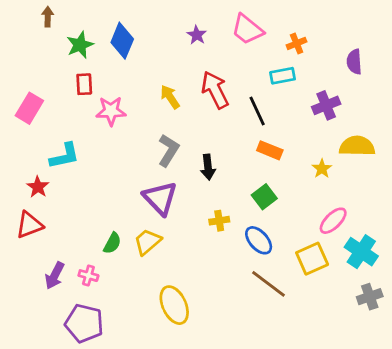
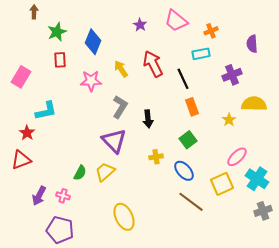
blue diamond: (122, 41) -> (93, 42), moved
pink star: (111, 111) -> (91, 81), moved
orange rectangle: (270, 150) -> (192, 107), turned 48

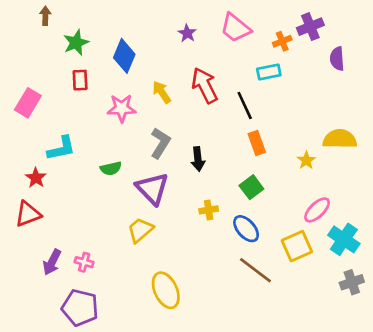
purple cross: (232, 75) -> (310, 27), moved
green semicircle: (80, 173) -> (111, 168), moved, turned 49

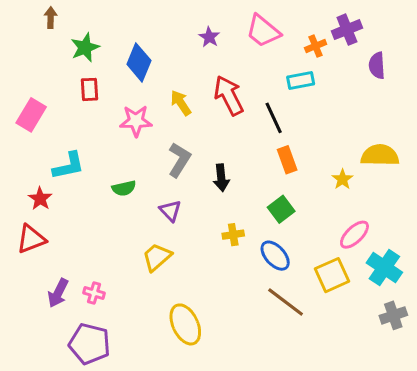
purple triangle: (152, 189) -> (170, 211), size x0.6

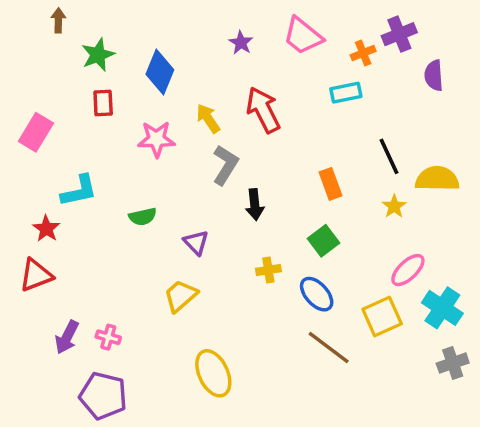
black line: (274, 118) -> (389, 156), moved
gray L-shape: (179, 160) -> (225, 165), moved

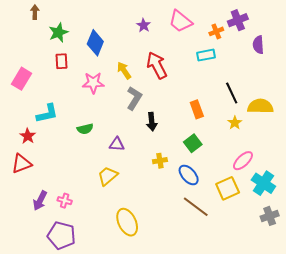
purple triangle: (196, 242) -> (117, 144), turned -42

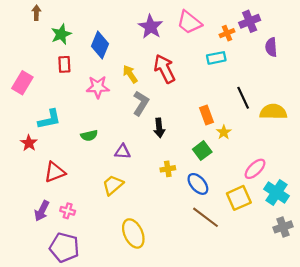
purple star: (144, 25) -> (151, 27), size x1.6
yellow star: (235, 123) -> (224, 132), moved
red triangle: (22, 164) -> (55, 172), moved

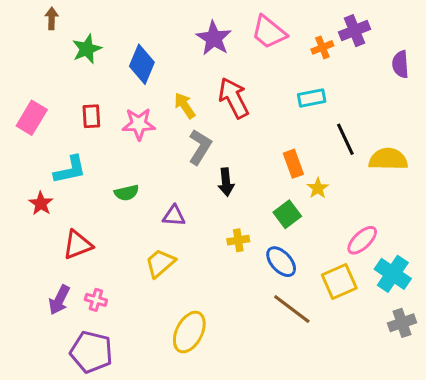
purple semicircle: (271, 47) -> (400, 64), moved
cyan rectangle: (216, 58) -> (312, 98), moved
red rectangle: (64, 64) -> (91, 116), moved
yellow ellipse: (133, 233) -> (189, 332), turned 52

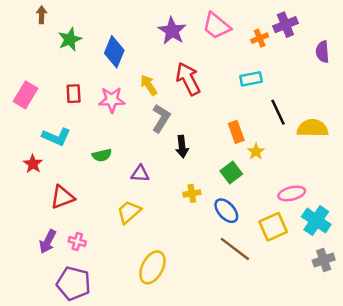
cyan L-shape: (70, 170) -> (56, 137), turned 36
pink ellipse: (362, 240) -> (292, 193), turned 30

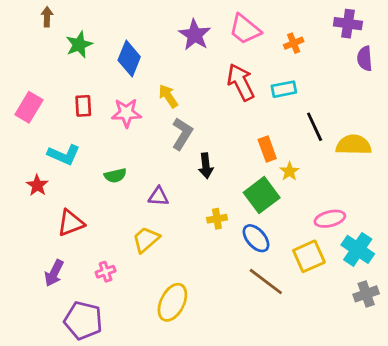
purple cross: (285, 25) -> (348, 24), moved, turned 30
red arrow: (188, 79) -> (241, 82), moved
green square: (231, 172) -> (262, 195), size x1.4
pink cross: (77, 241) -> (106, 272), moved, turned -35

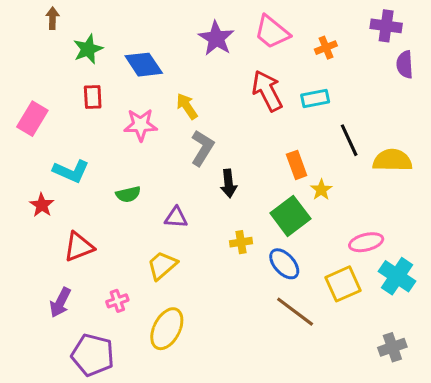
blue diamond: (129, 58) -> (144, 65), turned -56
red rectangle: (83, 106) -> (93, 97), moved
gray cross: (366, 294) -> (392, 347), moved
yellow ellipse: (172, 302) -> (167, 329), moved

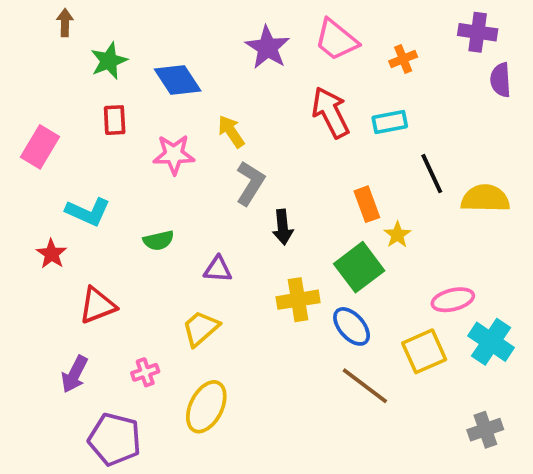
yellow cross: (241, 242) -> (298, 300), size x1.5

